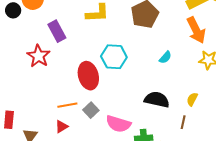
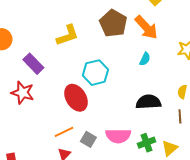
orange arrow: (196, 30) -> (146, 27), moved
gray square: (91, 110) -> (88, 139), moved

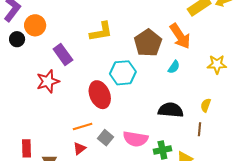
brown pentagon: (113, 23) -> (148, 43), moved
red star: (23, 93) -> (48, 81), turned 30

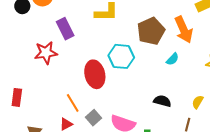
black semicircle: (171, 110) -> (162, 101), size x0.7
orange line: (83, 127) -> (73, 103), turned 66
red rectangle: (26, 148) -> (17, 97), moved

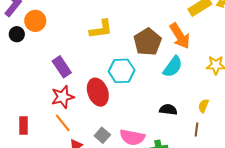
purple rectangle: (65, 29) -> (62, 67), moved
red star: (46, 53) -> (63, 97), moved
cyan semicircle: (173, 59) -> (173, 67), size x1.6
orange line: (73, 103) -> (63, 123), moved

